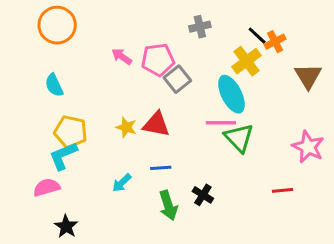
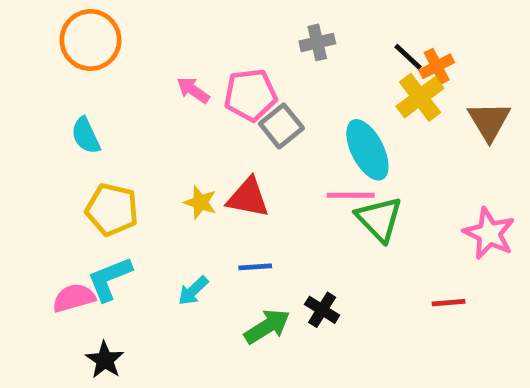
yellow cross: (247, 61) -> (420, 97), moved
cyan L-shape: (63, 156) -> (110, 279), moved
green arrow: (168, 205) -> (267, 326), turned -104

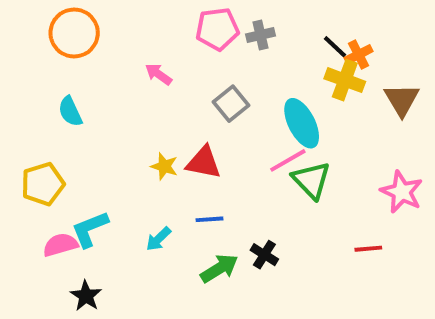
pink pentagon: (250, 95) -> (217, 29), moved
yellow cross: (420, 97) -> (345, 80), turned -33
pink line: (351, 195) -> (288, 160), turned -30
yellow pentagon: (112, 210) -> (43, 184), moved, turned -30

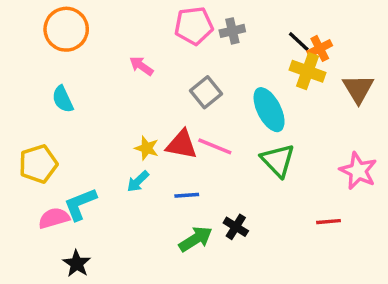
pink line: (288, 160) -> (215, 146), moved, turned 52
cyan arrow: (158, 239) -> (138, 181), moved

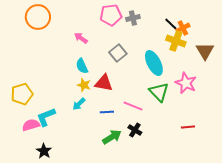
cyan semicircle: (63, 99) -> (82, 66), moved
pink line: (215, 146) -> (133, 106), moved
pink star: (358, 171) -> (186, 83), moved

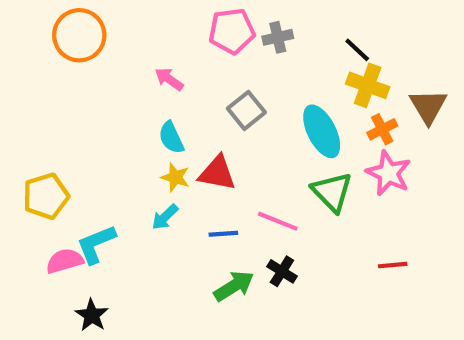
orange cross: (183, 28) -> (382, 129), moved

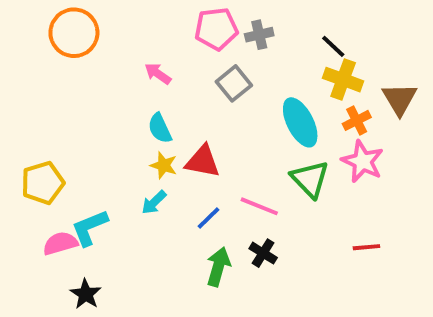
gray square: (246, 110) -> (234, 83), moved
blue line: (223, 234) -> (209, 218), turned -40
green arrow: (234, 286) -> (218, 267), turned -42

